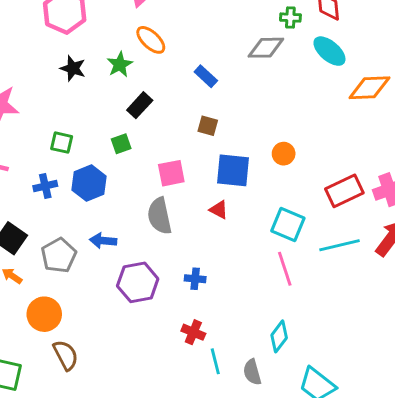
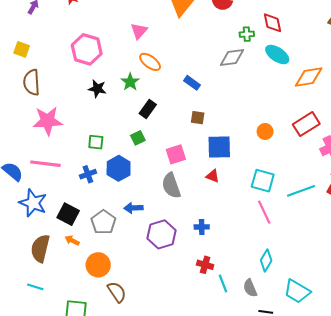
orange circle: (284, 154) -> (265, 131), moved
red rectangle: (344, 191) -> (306, 124), moved

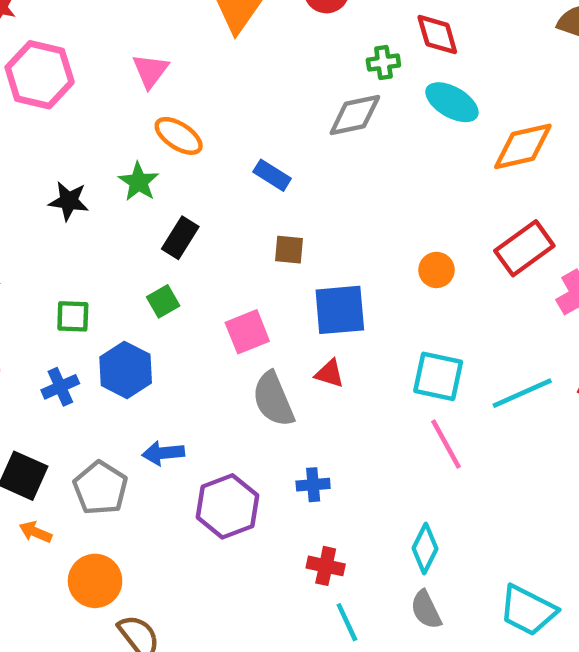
pink hexagon: (87, 49) -> (40, 75), moved
gray semicircle: (171, 186) -> (273, 399), moved
cyan diamond: (266, 260) -> (425, 549), moved
cyan line: (223, 284) -> (347, 622), moved

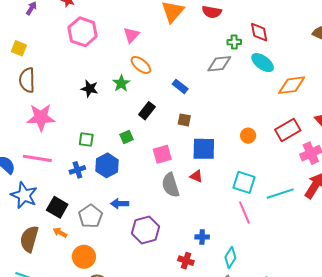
black rectangle: (180, 238) -> (147, 111), moved
blue cross: (313, 485) -> (202, 237), moved

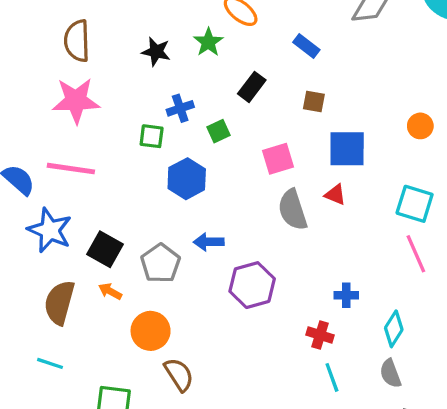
brown semicircle: (27, 80) -> (77, 41), moved
blue cross: (77, 170) -> (180, 108), moved

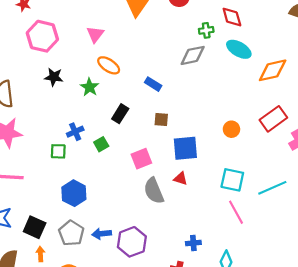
black star: (156, 52) -> (54, 77), moved
blue hexagon: (187, 179) -> (74, 193), moved
blue arrow: (209, 242) -> (102, 234), moved
orange arrow: (110, 291) -> (40, 254), turned 64

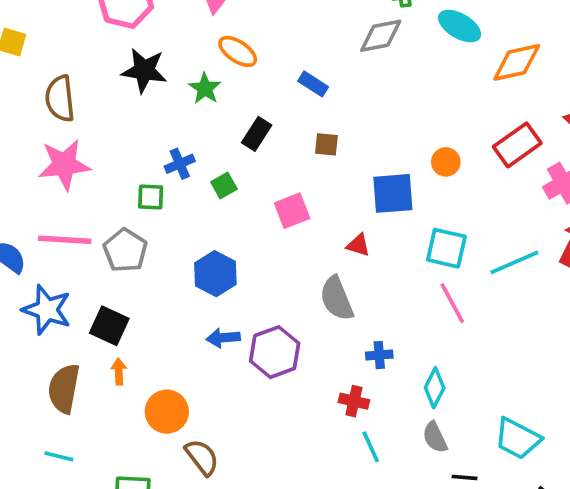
black star: (54, 77) -> (144, 70), size x1.4
blue square: (185, 148) -> (393, 193), moved
gray semicircle: (154, 191) -> (337, 298), moved
blue hexagon: (74, 193) -> (215, 274), moved
gray pentagon: (71, 233) -> (125, 250), moved

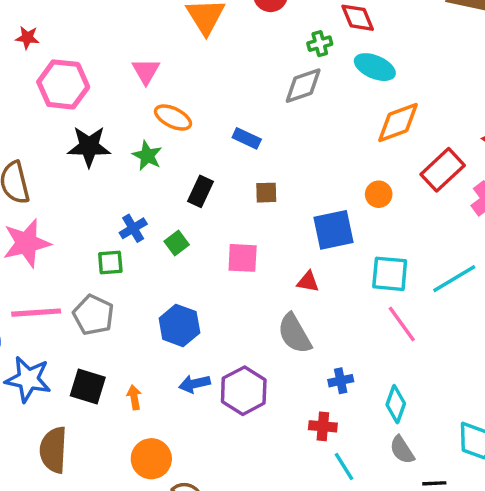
orange diamond: (517, 62) -> (398, 123), moved
pink square: (292, 211) -> (243, 258), turned 32
orange arrow: (119, 372) -> (134, 397), moved

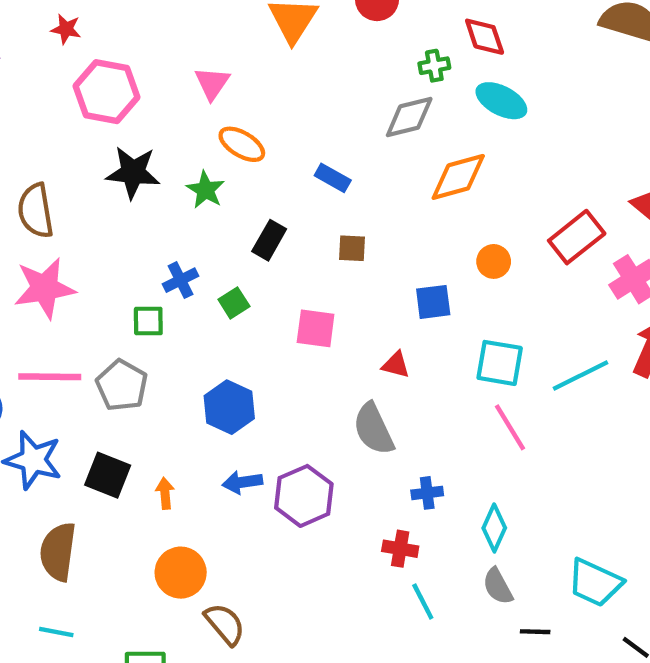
orange diamond: (398, 123) -> (458, 177), moved
blue square: (334, 230) -> (433, 302), size x0.7

